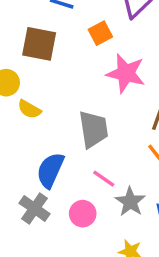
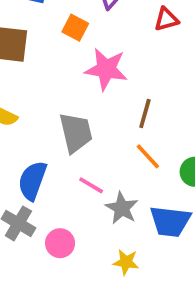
orange square: (100, 33) -> (75, 28), turned -30
pink circle: (83, 214) -> (60, 243), moved

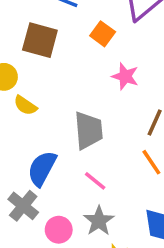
pink star: (106, 69) -> (125, 76), size x0.7
gray star: (122, 208) -> (99, 221), moved

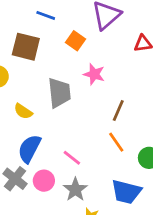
yellow semicircle: (25, 105) -> (23, 111), moved
gray trapezoid: (88, 130) -> (59, 93), moved
pink circle: (59, 230) -> (44, 181), moved

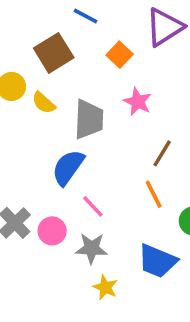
brown square: (26, 47) -> (54, 53), turned 36
yellow semicircle: (23, 111) -> (44, 103), moved
blue semicircle: (29, 149) -> (68, 167), moved
gray star: (75, 189) -> (91, 248), turned 30

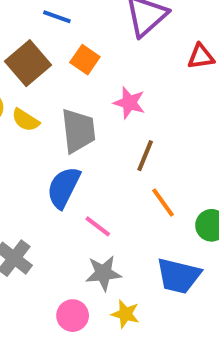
orange square: (120, 55) -> (85, 60), moved
brown line: (162, 153) -> (145, 156), moved
pink circle: (52, 231) -> (73, 316), moved

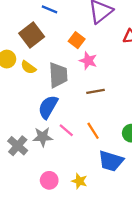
orange square: (85, 60) -> (77, 40), moved
brown line: (145, 156) -> (96, 91), turned 54
orange line: (163, 203) -> (93, 131), moved
gray star: (103, 273) -> (43, 137), moved

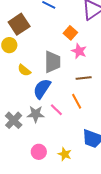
brown square: (32, 35) -> (19, 24), moved
yellow semicircle: (28, 67) -> (24, 70), moved
orange line: (93, 131) -> (77, 101), moved

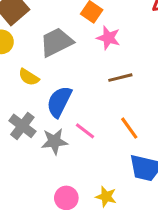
gray trapezoid: (52, 62) -> (56, 42), moved, turned -110
orange line: (77, 101) -> (129, 128), moved
gray cross: (14, 120) -> (22, 126), moved

